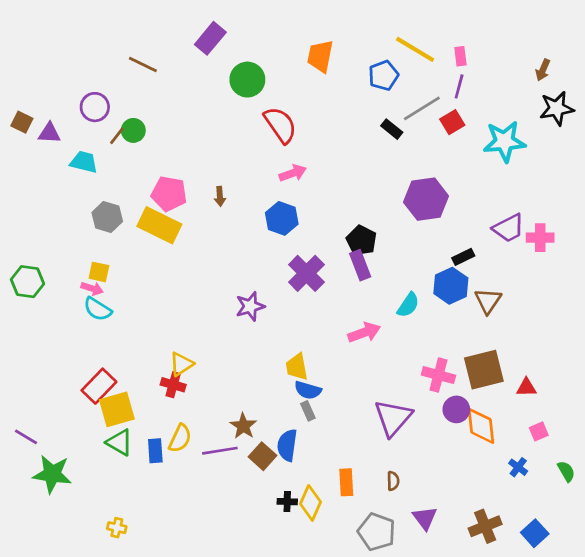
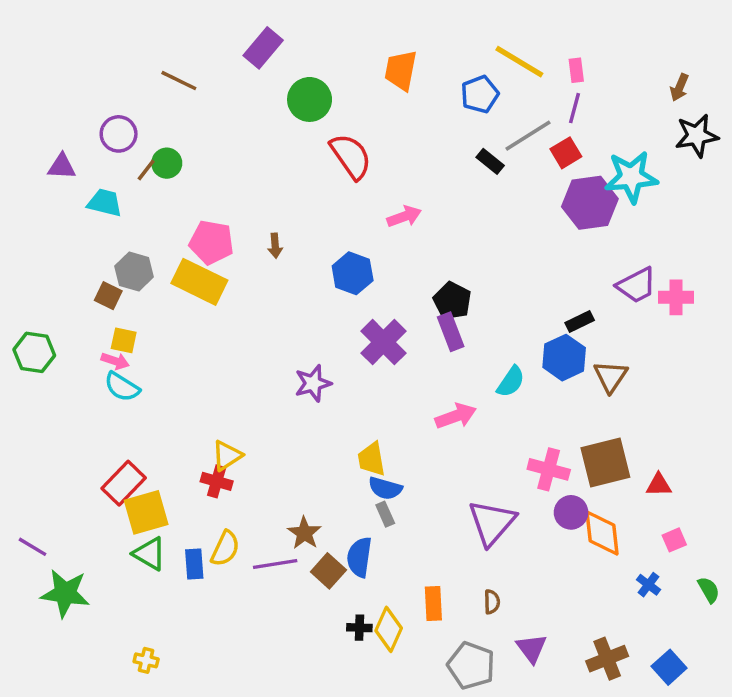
brown square: (22, 122) -> (108, 296), moved
pink arrow: (293, 173) -> (404, 216), moved
purple hexagon: (426, 199) -> (590, 203), moved

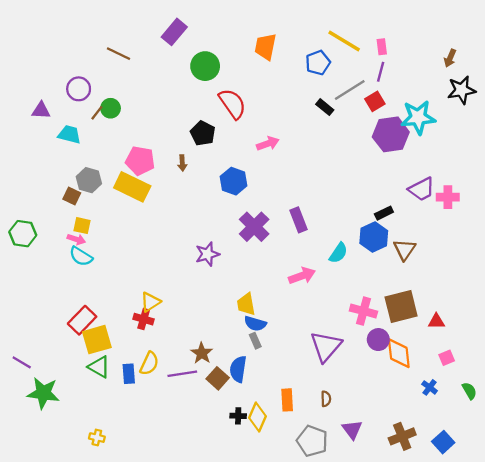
black pentagon: (452, 301) -> (203, 133), moved

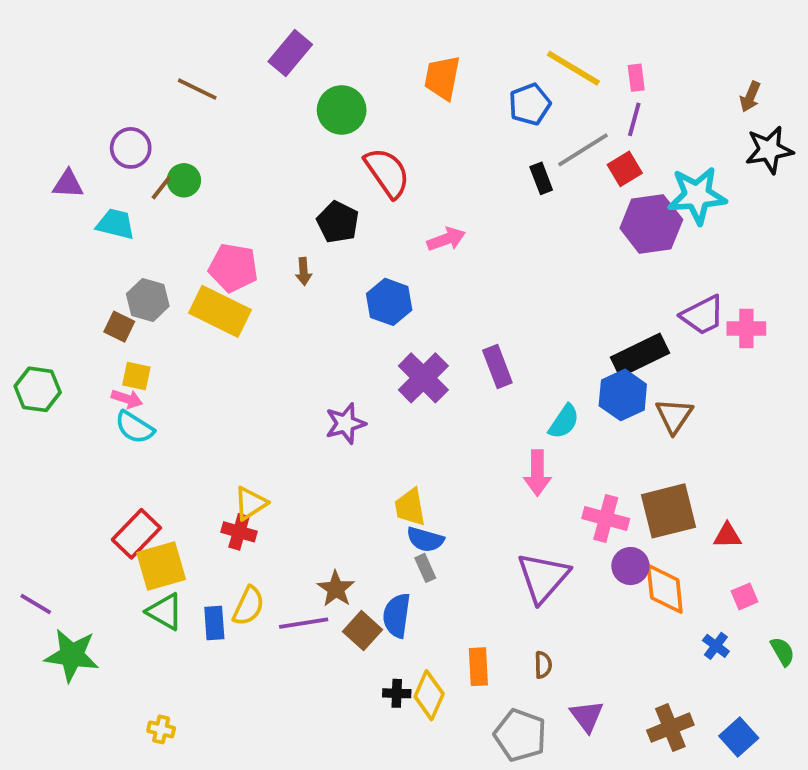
black rectangle: (325, 107) -> (541, 178), turned 30
black rectangle: (384, 213) -> (640, 355), size x1.8
pink arrow: (302, 276) -> (537, 473), moved, turned 110

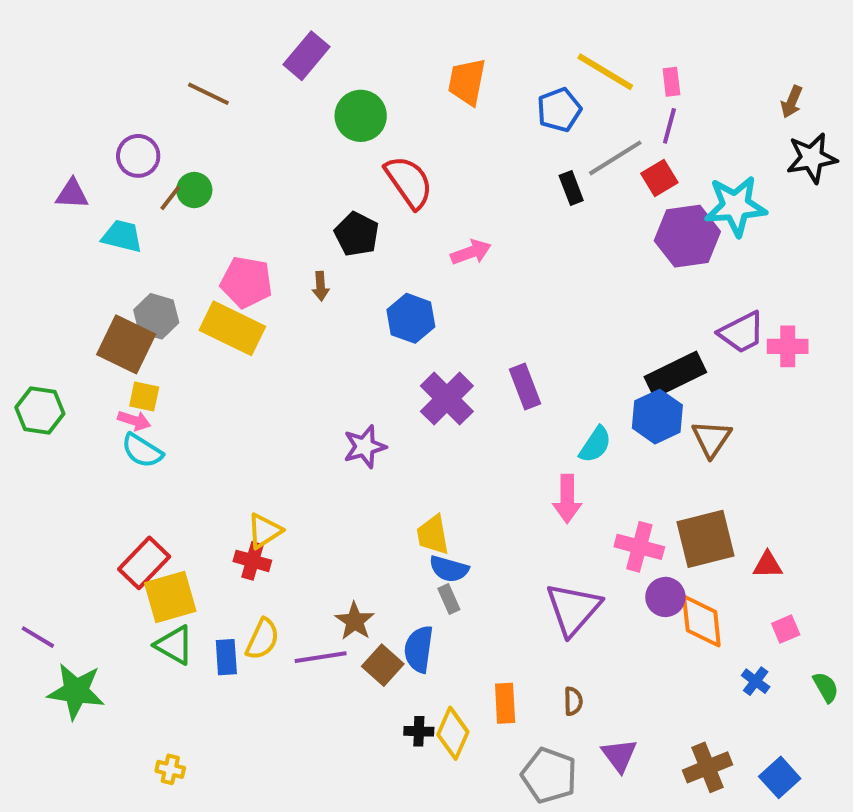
brown square: (119, 327) -> (126, 344), size x1.8

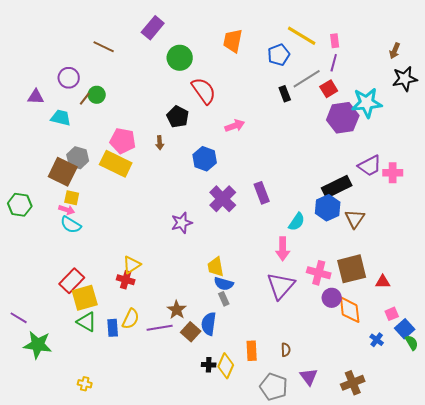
purple triangle: (573, 609) -> (281, 286), moved
blue square: (780, 777) -> (405, 329), moved

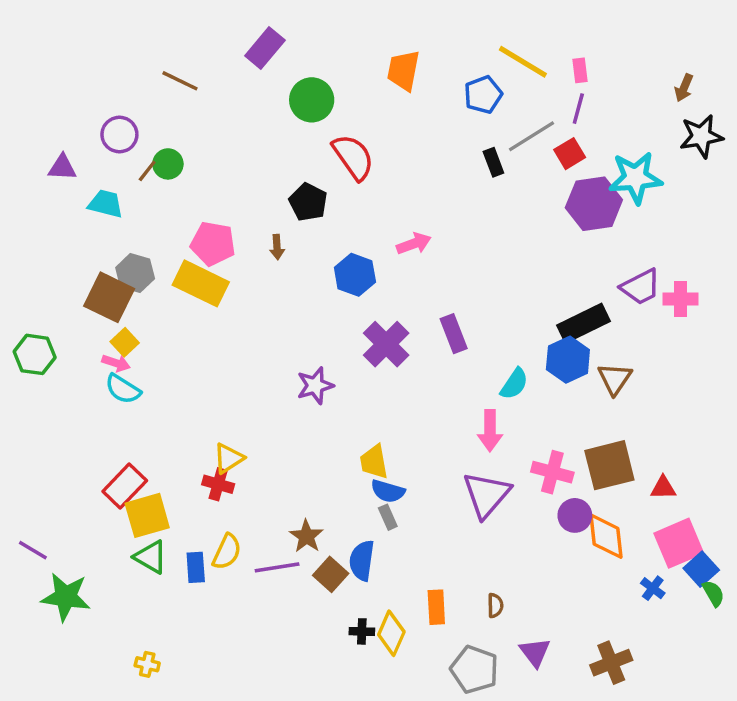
pink arrow: (235, 126) -> (414, 244), moved
yellow square: (72, 198) -> (125, 342), turned 35
pink square: (392, 314) -> (679, 543), size x2.0

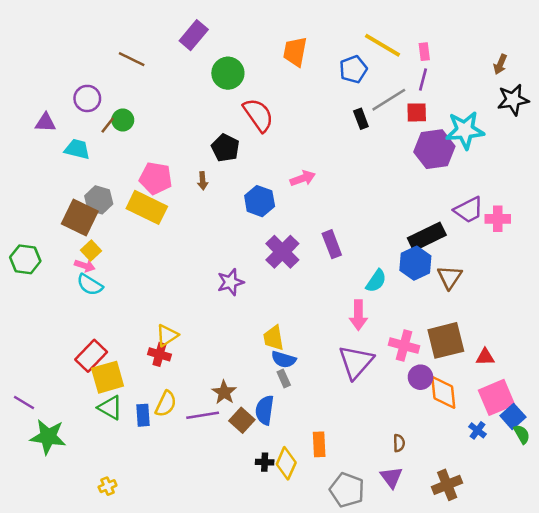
red square: (570, 154) -> (417, 112), turned 30
brown semicircle: (495, 605) -> (399, 443), moved
yellow cross: (147, 664) -> (108, 486), turned -36

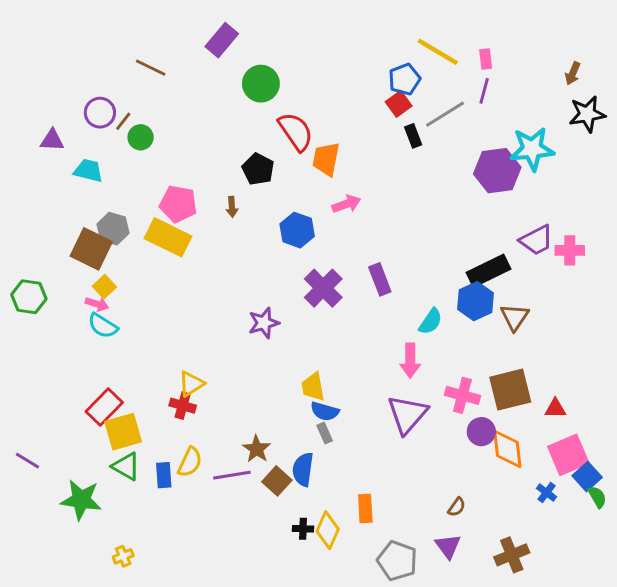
orange trapezoid: (295, 52) -> (326, 159), moved
red square: (417, 112) -> (399, 104), moved, turned -35
brown line: (108, 125) -> (123, 121), moved
green star: (48, 437) -> (81, 500), moved
brown semicircle: (399, 443) -> (457, 507), turned 36

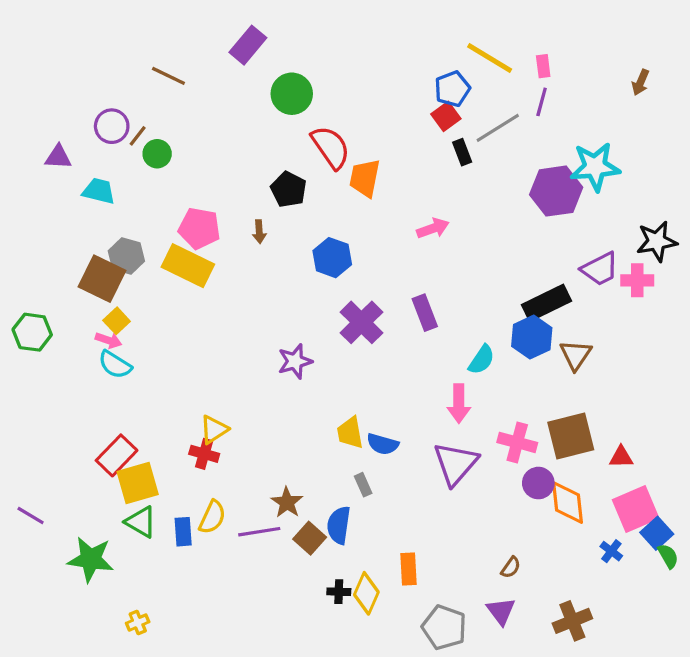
black star: (587, 114) -> (657, 241), moved
pink arrow: (346, 204) -> (433, 228), moved
blue semicircle: (325, 411) -> (383, 444), moved

